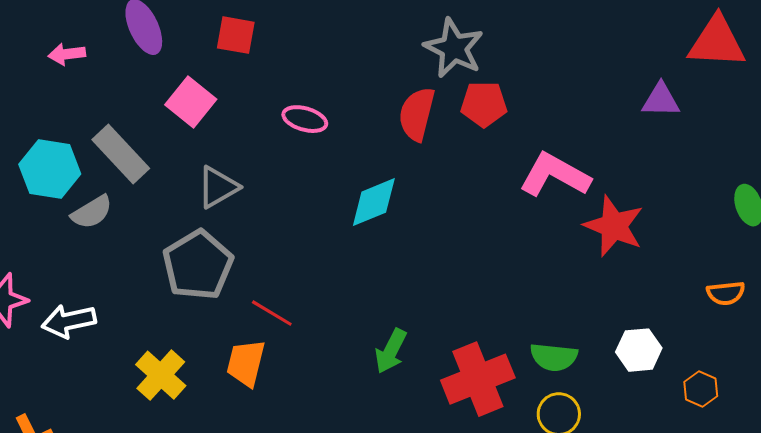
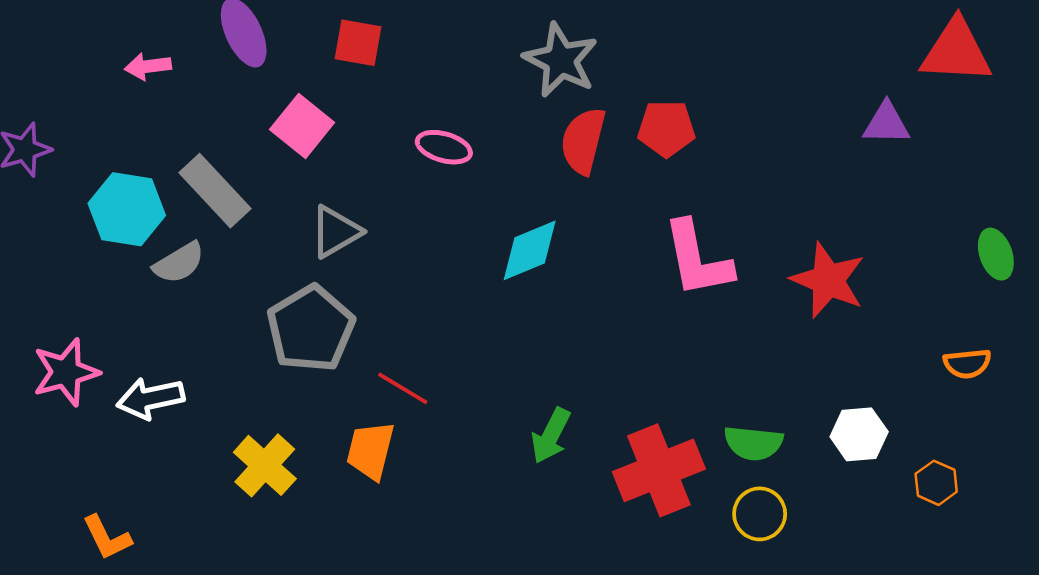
gray star: (454, 48) -> (561, 60), moved
pink L-shape: (555, 175) -> (697, 259), moved, turned -130

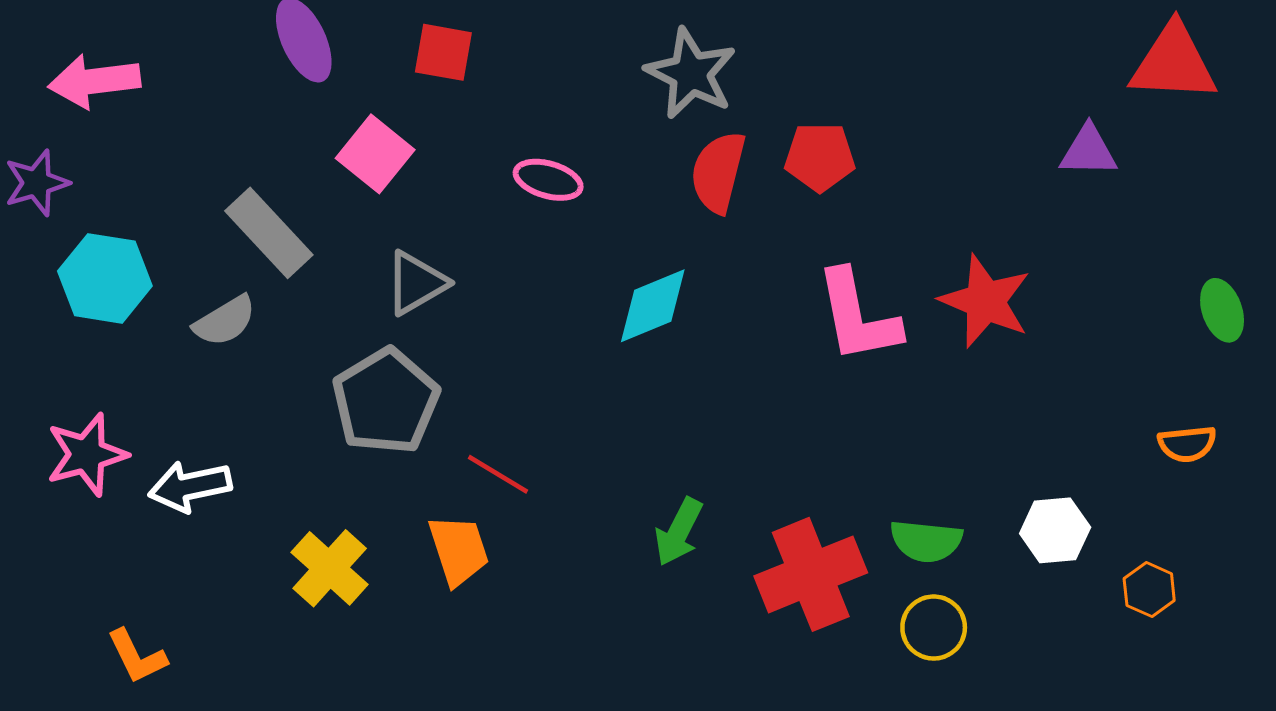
pink arrow: (148, 66) -> (94, 81), moved, size x1.6
cyan hexagon: (127, 209) -> (105, 278), moved
red star: (828, 280) -> (985, 301), moved
orange trapezoid: (370, 451) -> (459, 550), turned 148

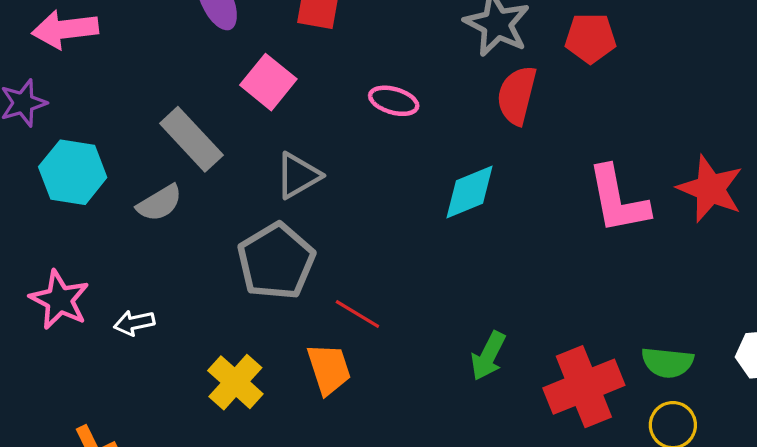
red pentagon: (820, 157) -> (590, 38), moved
pink star: (87, 454) -> (59, 300), turned -30
white arrow: (190, 486) -> (134, 323), size x0.7

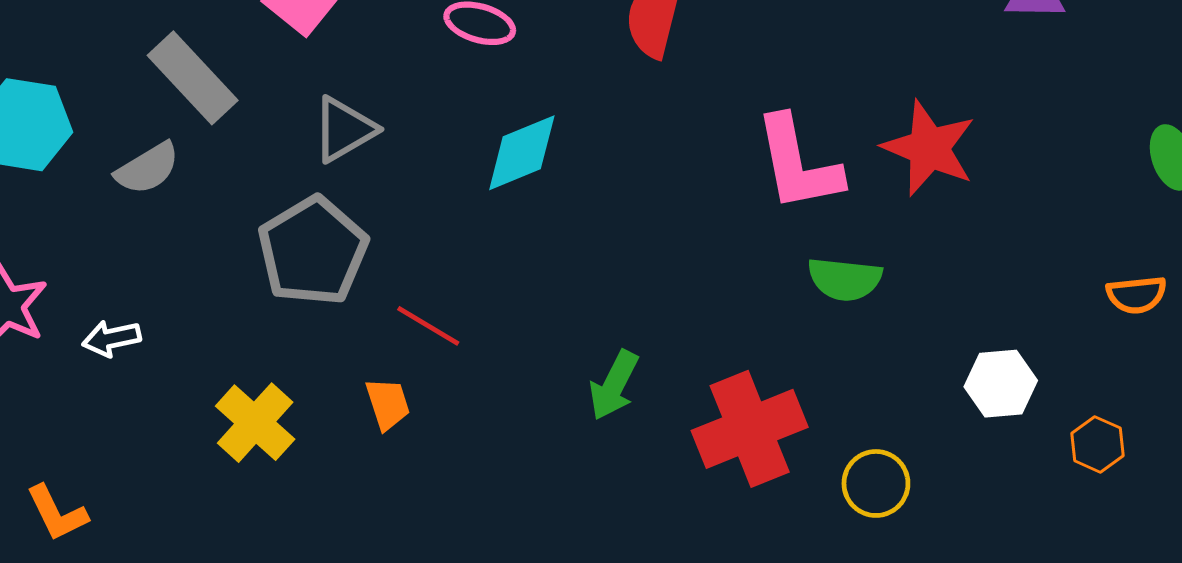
cyan diamond: (470, 192) -> (522, 153), moved
green semicircle: (667, 362) -> (845, 279), moved
orange trapezoid: (329, 369) -> (388, 404), size x0.7

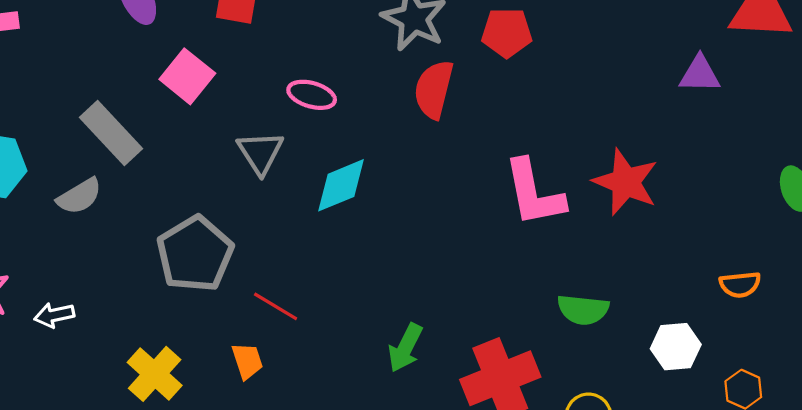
gray triangle: (344, 129) -> (260, 153), moved, turned -33
green semicircle: (845, 279) -> (583, 310), moved
orange semicircle: (1136, 295) -> (740, 285), moved

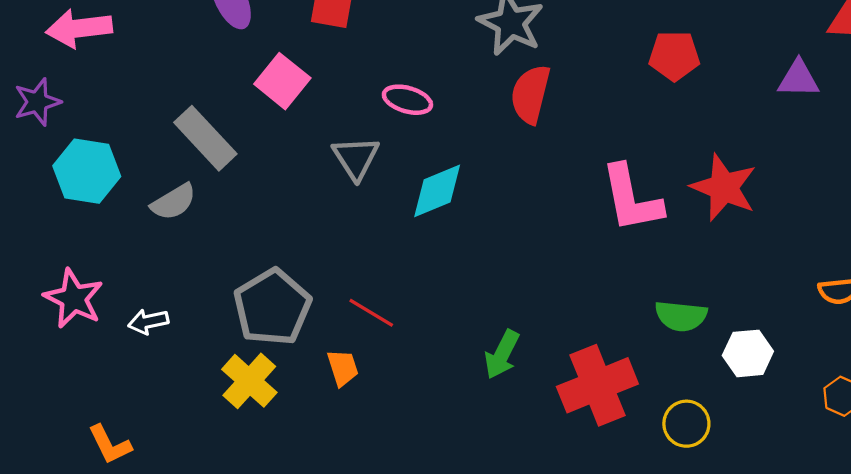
red pentagon: (507, 33) -> (674, 56), moved
gray pentagon: (195, 254) -> (272, 307), moved
white hexagon: (676, 347) -> (748, 353), moved

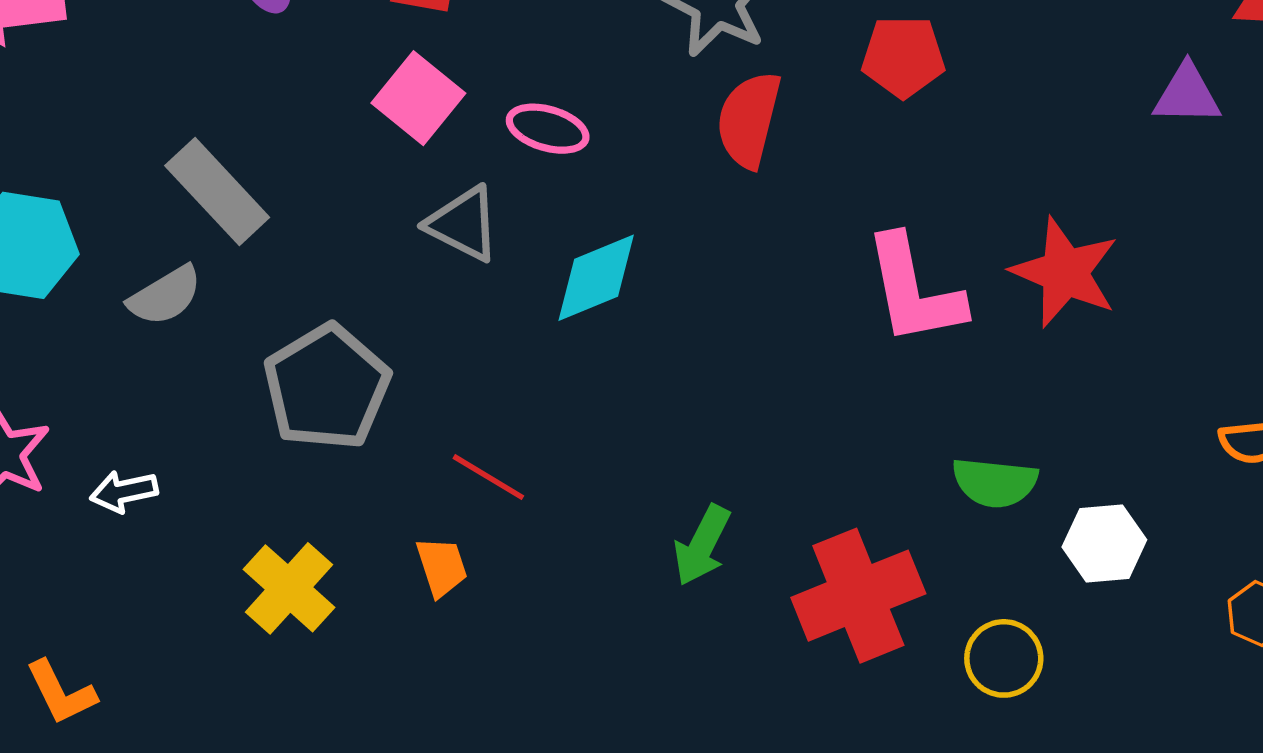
red pentagon: (674, 56) -> (903, 57), moved
pink square: (282, 81) -> (418, 98), moved
gray triangle: (356, 158) -> (463, 224), turned -30
gray pentagon: (272, 307) -> (327, 387), moved

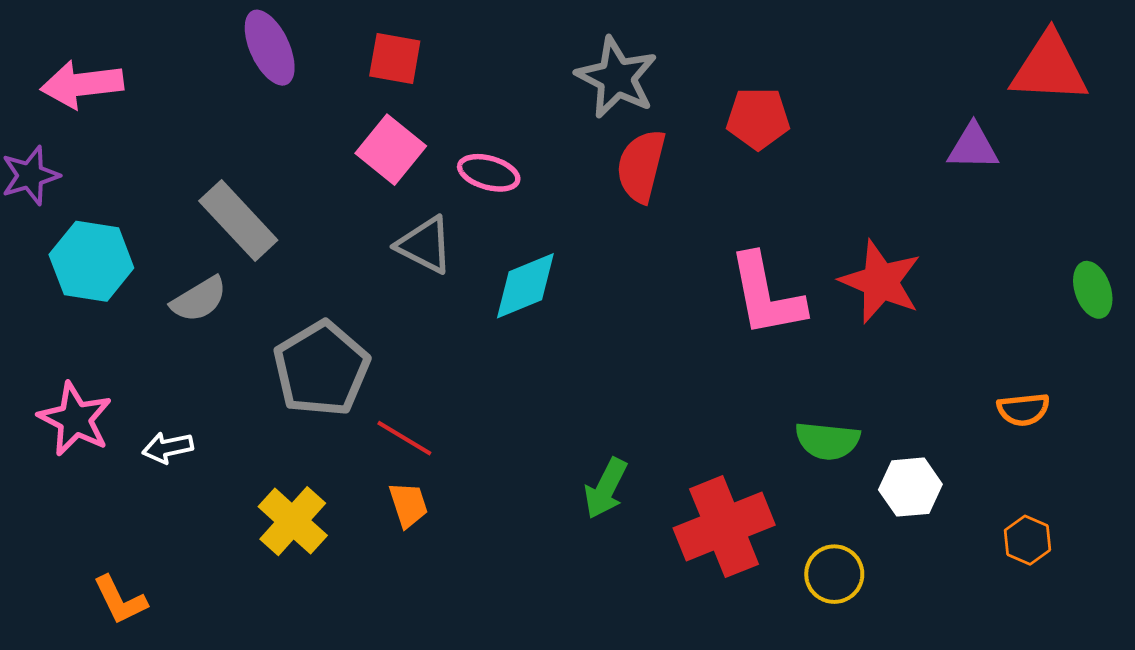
red line: (488, 477) -> (404, 438), moved

